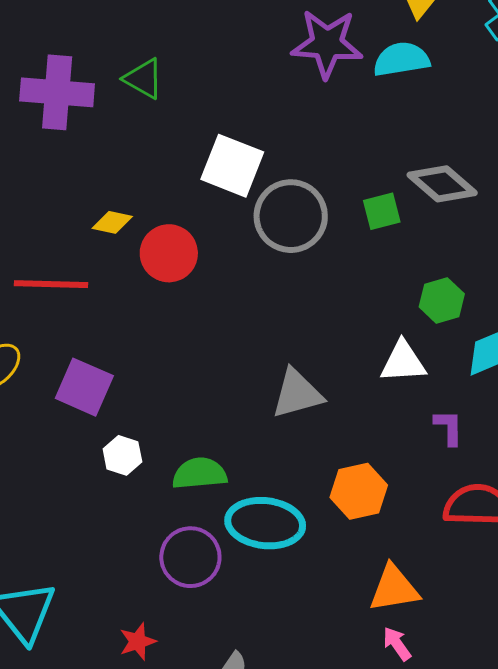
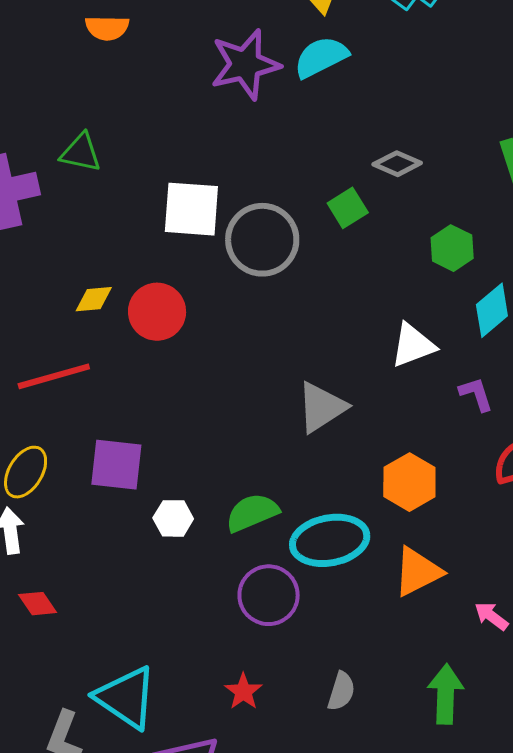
gray diamond: (442, 184) -> (397, 164), size x0.7
green hexagon: (442, 300) -> (452, 248), moved
orange triangle: (394, 589) -> (418, 572), moved

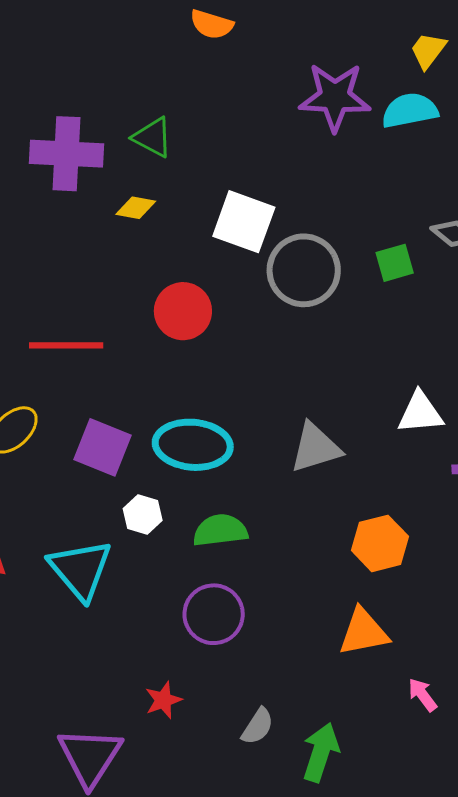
yellow diamond: (94, 299) -> (136, 208), moved
cyan ellipse: (330, 540) -> (193, 445), moved
green arrow: (446, 694) -> (321, 752), moved
cyan triangle: (126, 697) -> (80, 570), moved

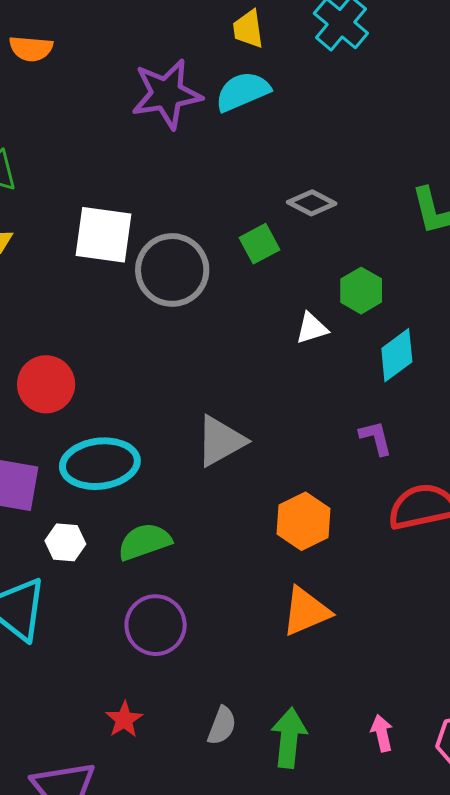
yellow trapezoid: (428, 50) -> (248, 29), turned -33
red circle: (183, 311) -> (46, 384), moved
white triangle: (420, 413) -> (312, 328), moved, size x0.7
pink arrow: (423, 695) -> (382, 733), moved, turned 36

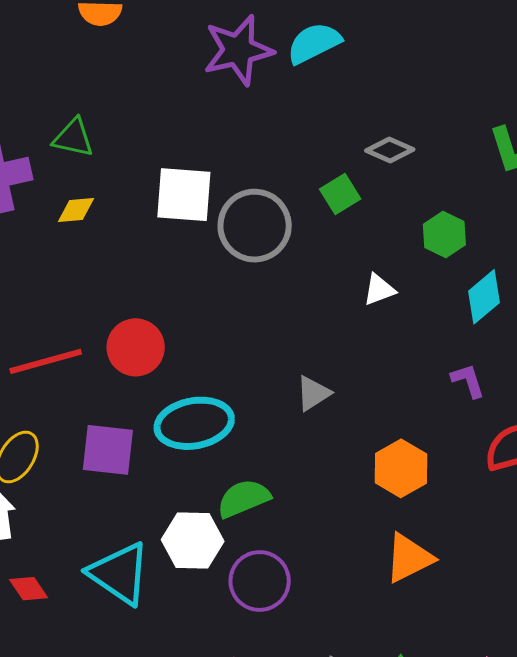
white triangle: (312, 328) -> (379, 290), moved
gray triangle: (221, 441) -> (313, 393), size x0.7
white hexagon: (65, 542) -> (193, 541), moved, size x1.5

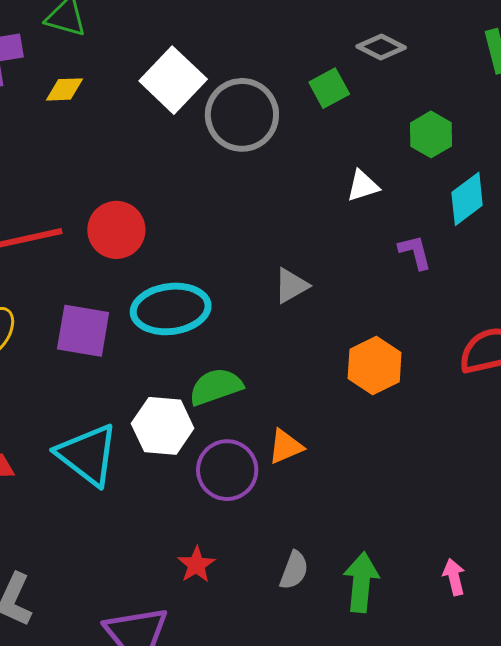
white square: (184, 195) -> (173, 80), turned 36
purple L-shape: (468, 381) -> (415, 252), moved
orange triangle: (409, 558) -> (286, 447), moved, size x0.7

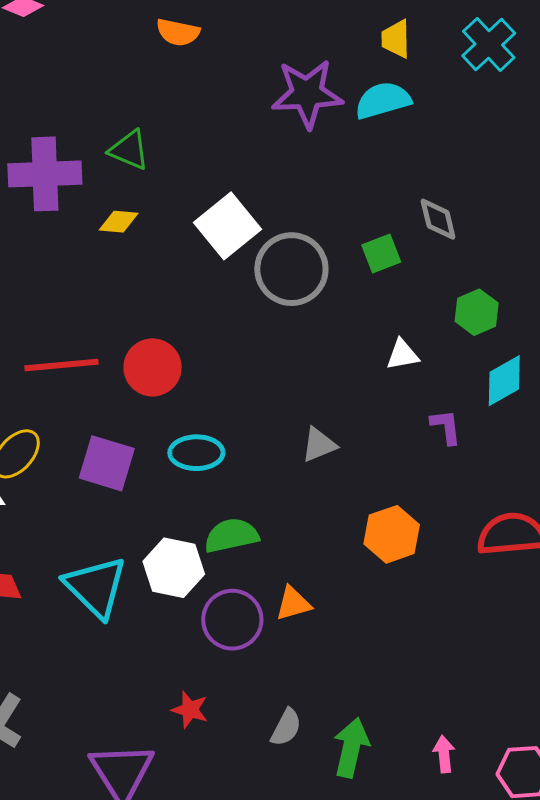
gray diamond: (381, 47) -> (438, 219), turned 42
cyan ellipse: (171, 309) -> (196, 453), size x0.7
red star: (196, 565) -> (190, 710), turned -30

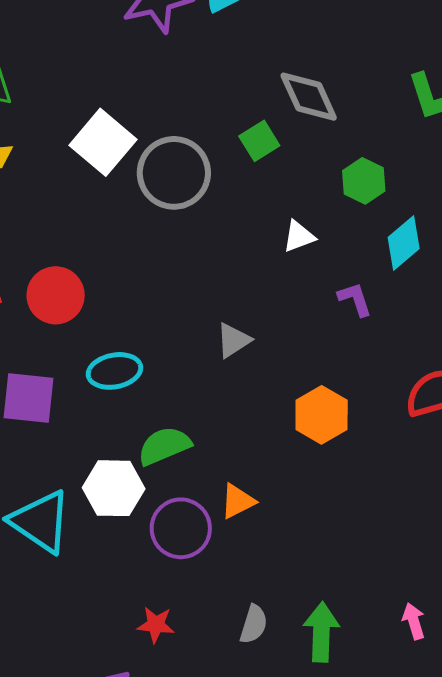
gray diamond: (438, 219) -> (309, 97), size x1.4

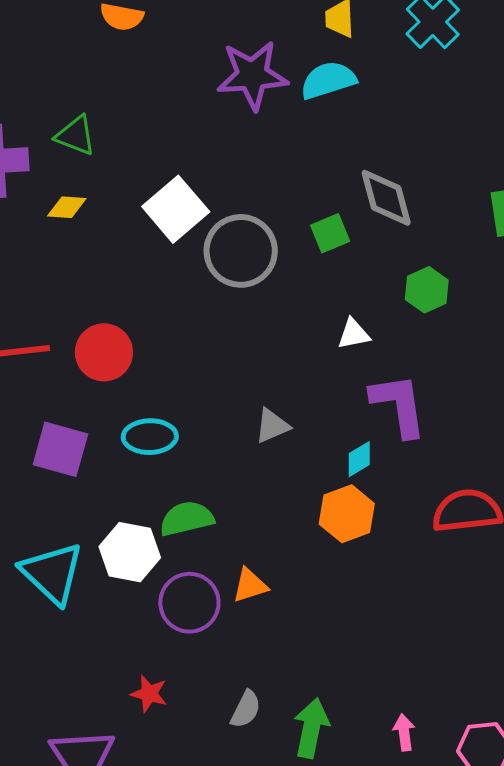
cyan diamond: (404, 243) -> (359, 459), moved, size x0.7
purple L-shape: (355, 299) -> (399, 405), size x1.8

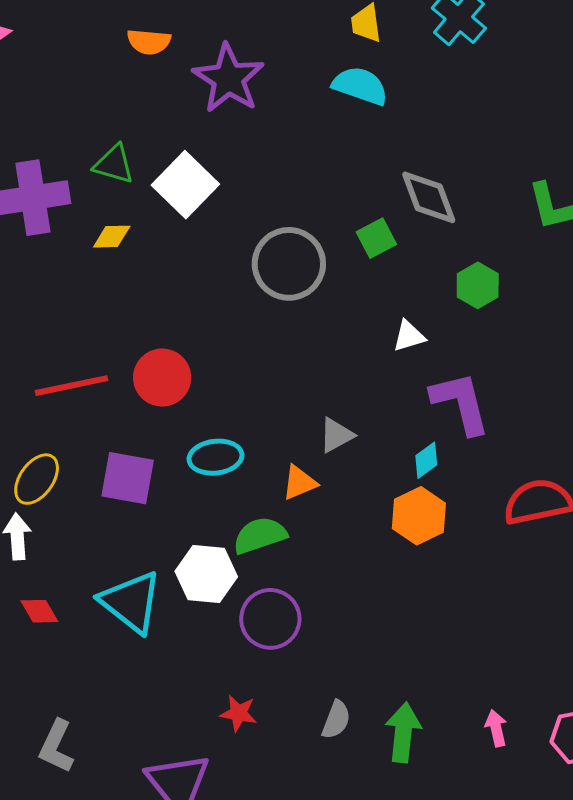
purple star: (252, 75) -> (228, 78), moved, turned -30
cyan semicircle: (328, 80) -> (360, 86), turned 42
white square: (176, 209) -> (185, 185), moved
orange triangle: (250, 585) -> (299, 483), moved

